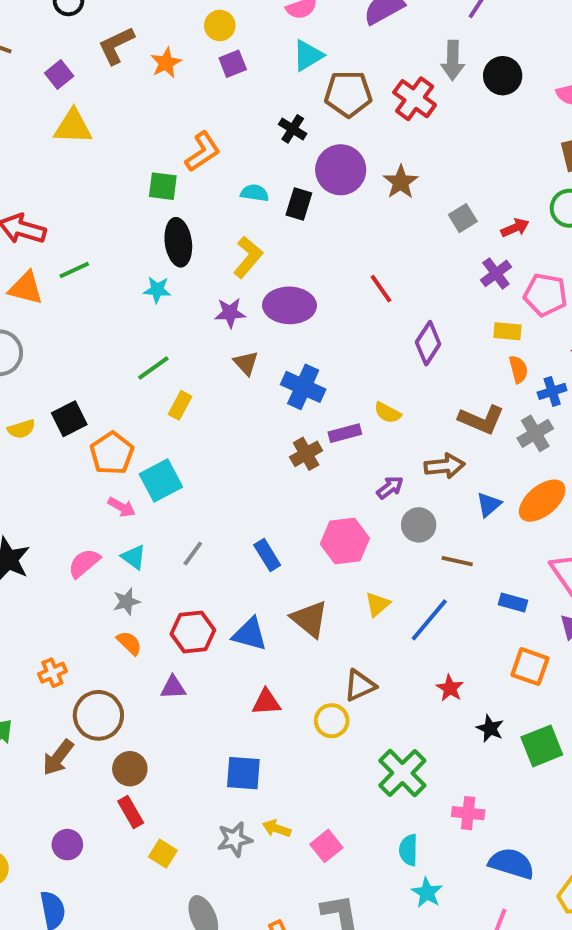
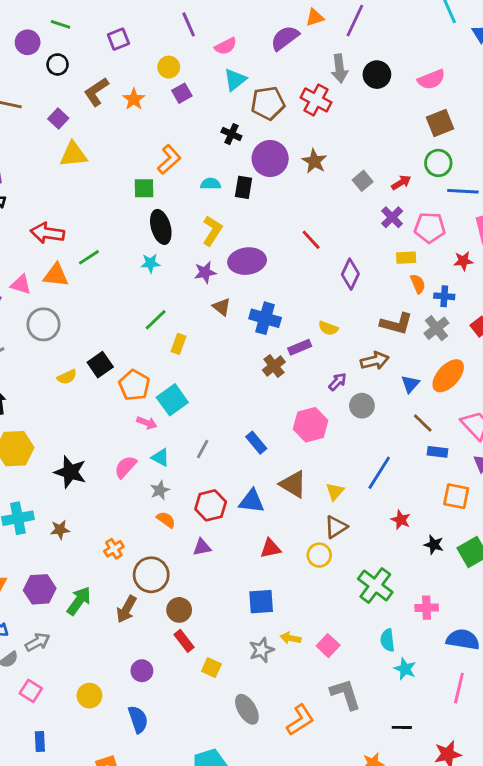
blue cross: (552, 391) -> (444, 296), turned 30
brown line: (457, 561) -> (423, 423), moved, turned 40
yellow triangle: (377, 604) -> (335, 491), moved

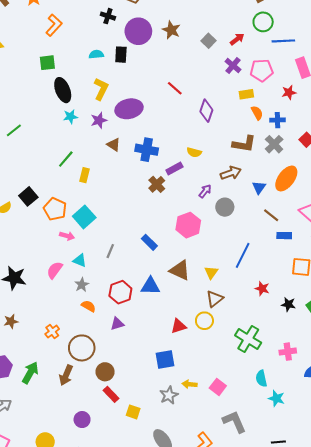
orange L-shape: (169, 160) -> (54, 25), moved
green line: (89, 257) -> (14, 130), moved
cyan star: (150, 263) -> (70, 117), moved
red triangle: (270, 548) -> (179, 326), moved

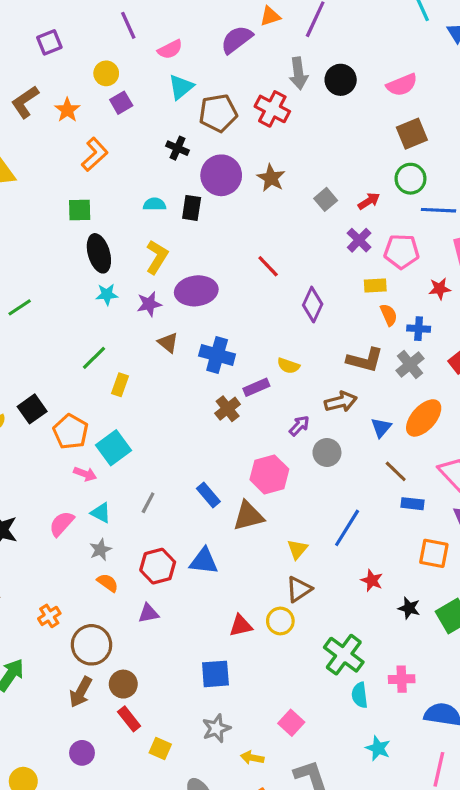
brown triangle: (180, 270) -> (248, 516), moved, turned -45
brown arrow: (66, 375) -> (81, 692), moved
cyan semicircle: (261, 379) -> (360, 695), moved
yellow arrow: (190, 384) -> (252, 758), moved

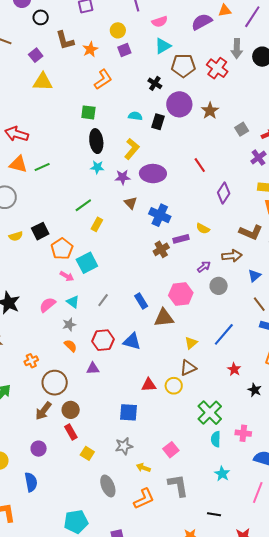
brown L-shape: (25, 102) -> (65, 40), turned -80

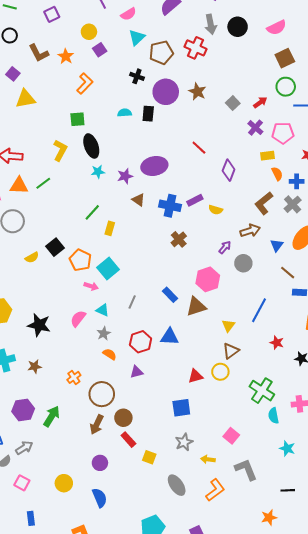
yellow L-shape: (132, 149) -> (60, 150), moved
brown L-shape: (251, 232) -> (264, 203), turned 130
purple rectangle: (181, 239) -> (195, 200), moved

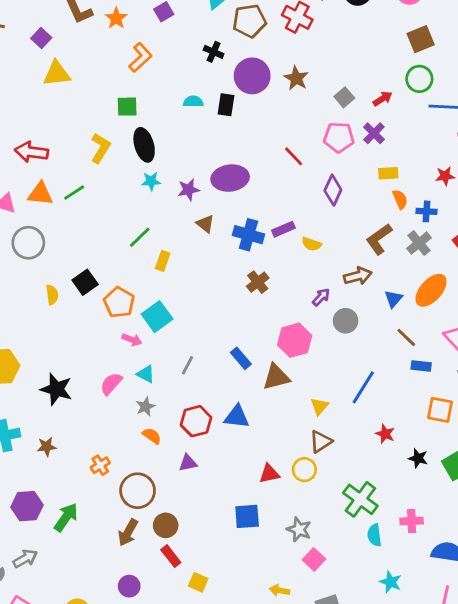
pink pentagon: (283, 133) -> (339, 137), moved
yellow semicircle: (32, 257) -> (52, 295), turned -72
gray star: (184, 442) -> (299, 529), moved, turned -30

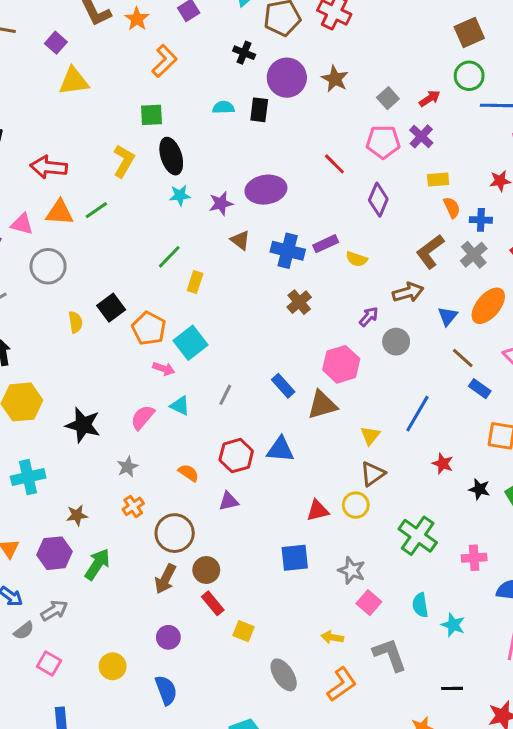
blue rectangle: (421, 366) -> (480, 389), turned 30
gray star: (145, 407) -> (128, 467), moved
brown star: (46, 447) -> (77, 515), moved
cyan semicircle: (374, 535) -> (420, 605), moved

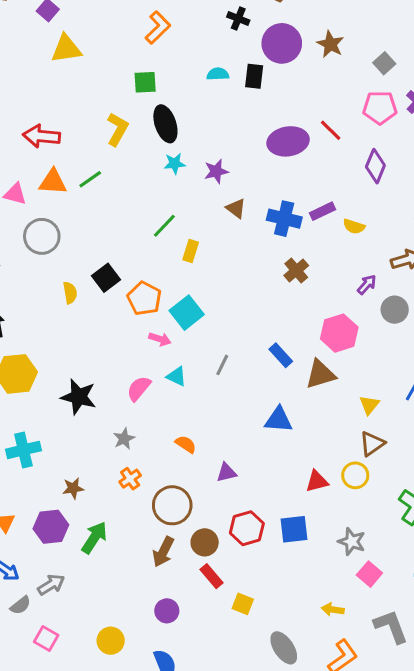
purple ellipse: (266, 190) -> (288, 141), moved
red hexagon: (236, 456) -> (247, 528), moved

